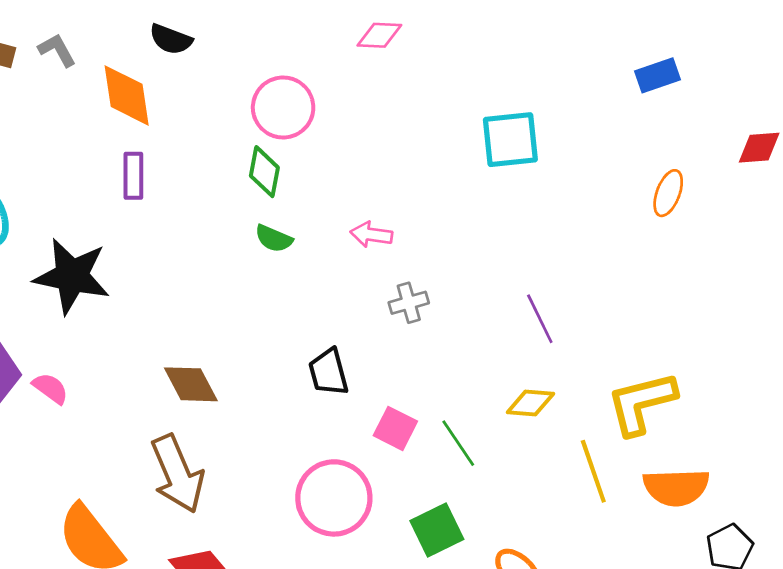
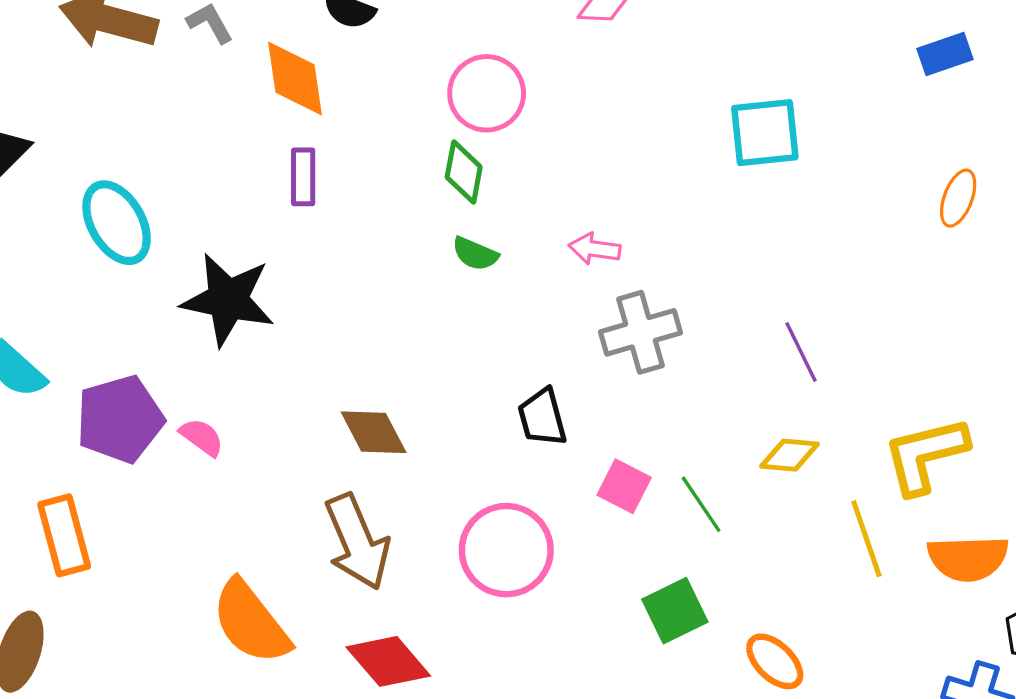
gray cross: (409, 303) -> (640, 332), size x1.6
pink circle: (334, 498) -> (506, 550), moved

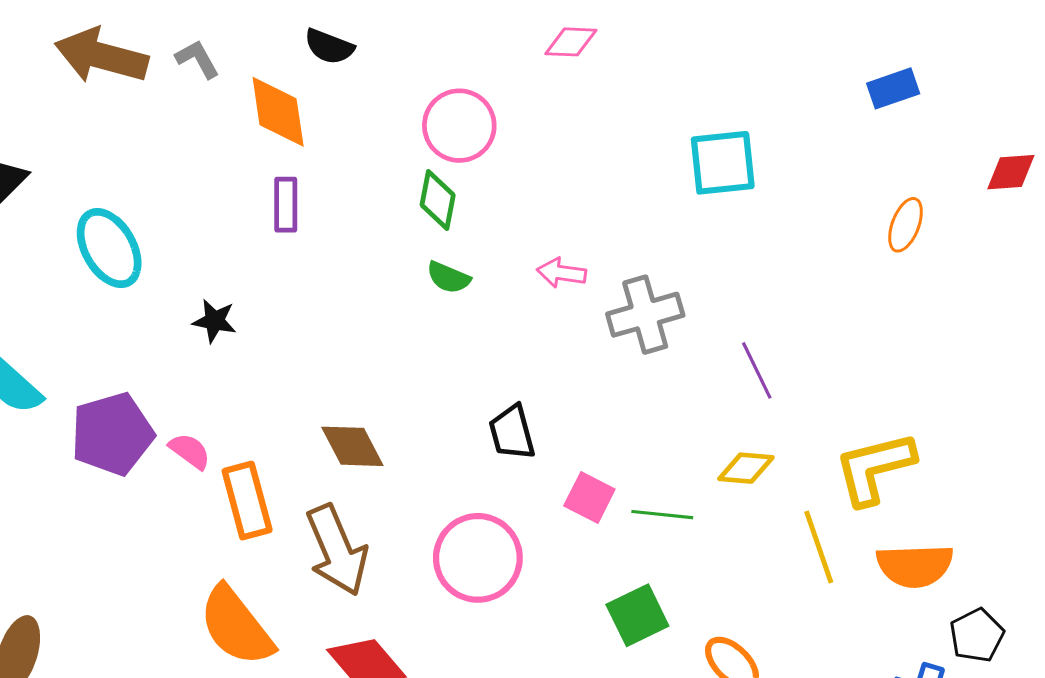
black star: (228, 300) -> (214, 321), size x0.5
gray cross: (640, 332) -> (645, 315), moved
green line: (701, 504) -> (662, 515), turned -50
orange rectangle: (64, 535) -> (247, 501), moved

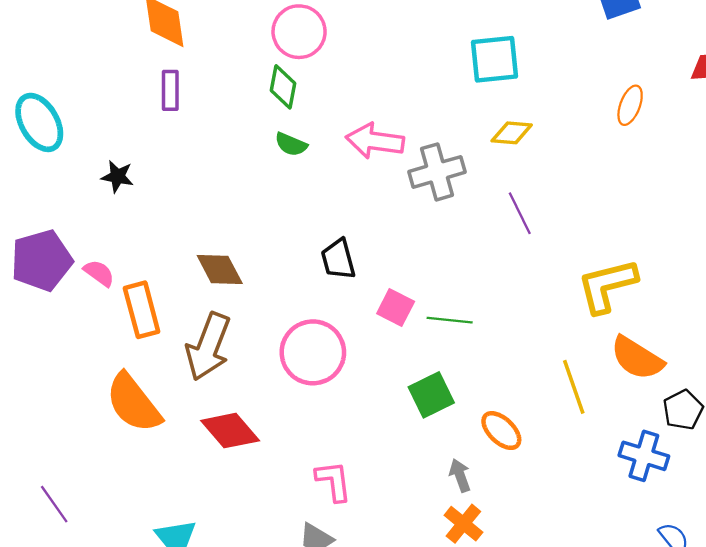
pink arrow: (562, 273) -> (375, 141), size x1.6
yellow diamond: (746, 468) -> (512, 133), moved
yellow line: (819, 547) -> (574, 387), moved
brown arrow: (337, 550) -> (208, 347), turned 44
orange semicircle: (915, 566) -> (637, 358), turned 34

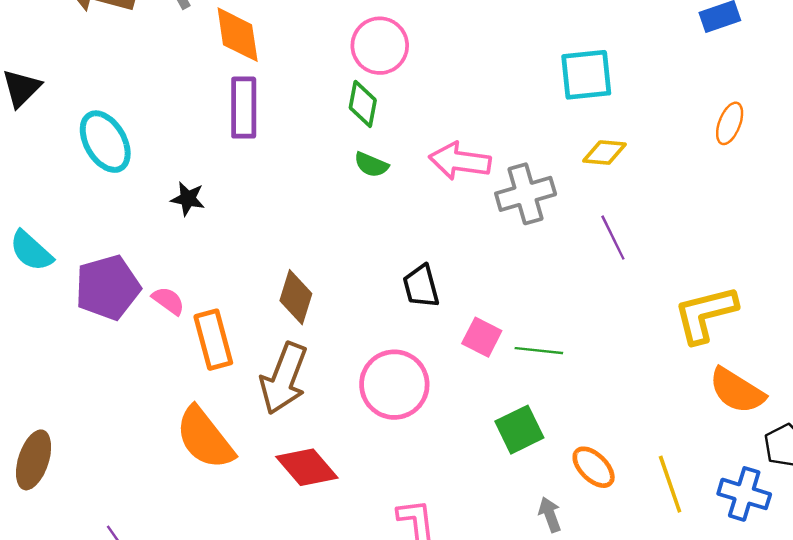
purple rectangle: (170, 90) -> (244, 108), size x1.4
brown diamond: (220, 270) -> (296, 297), turned 45
yellow line: (574, 387) -> (670, 484), moved

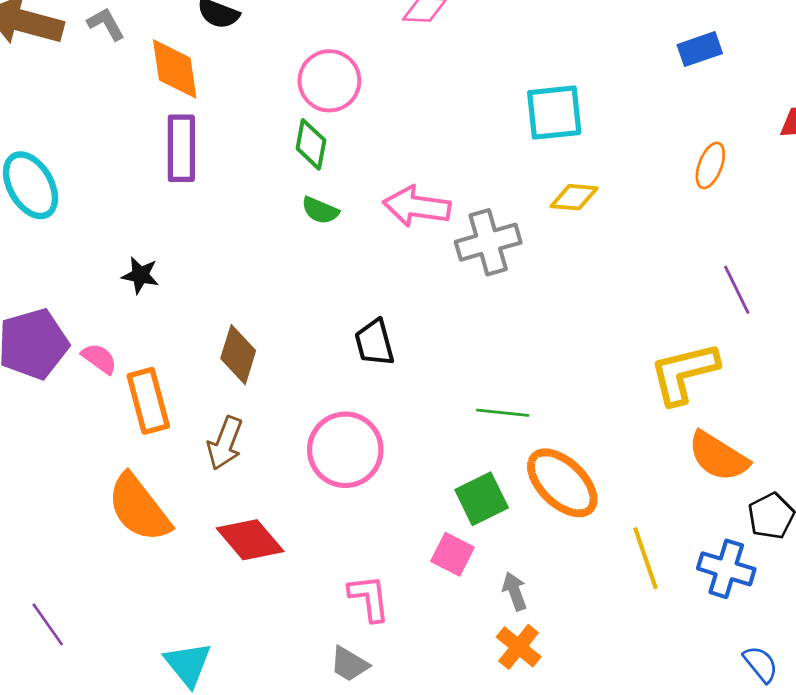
black star: (188, 199) -> (140, 275), moved
purple line: (613, 238) -> (737, 290), moved
pink square: (482, 337) -> (452, 554), moved
brown arrow: (284, 379) -> (225, 443), size x0.7
orange ellipse: (594, 467) -> (562, 483), moved, size x1.5

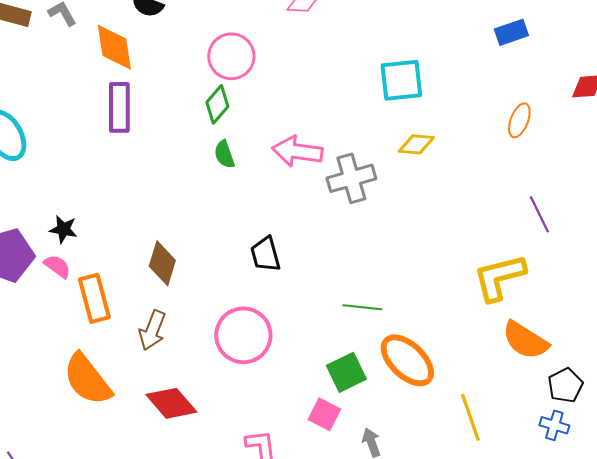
green diamond: (311, 144) -> (217, 104), turned 30
green semicircle: (320, 210) -> (224, 154), turned 48
black star: (140, 275) -> (63, 229), moved
blue cross: (726, 569) -> (554, 425), moved, size x0.7

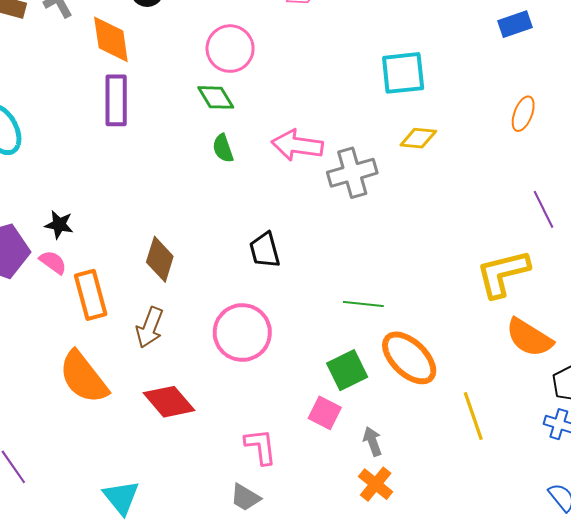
green diamond: (217, 104) -> (216, 97), turned -72

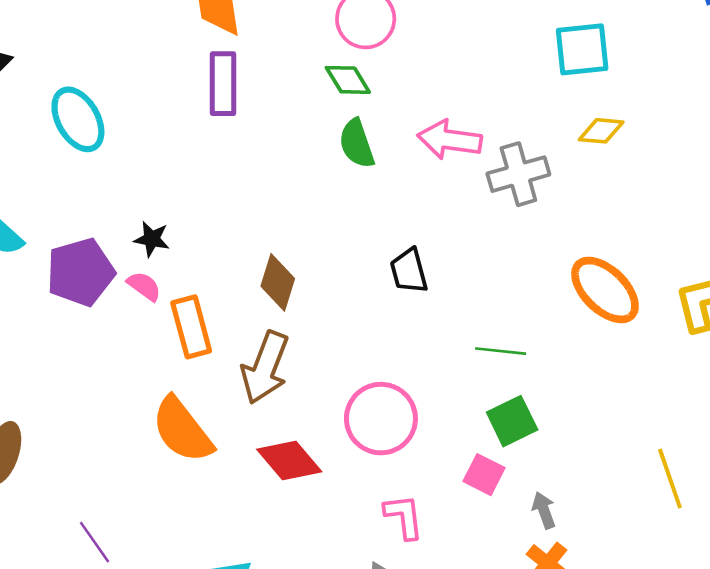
green semicircle: (223, 148) -> (357, 144), size x1.4
green line: (363, 304) -> (501, 351), moved
brown arrow: (150, 327) -> (265, 368), size x1.4
pink circle: (242, 332) -> (381, 419), moved
orange ellipse: (409, 358) -> (605, 290), moved

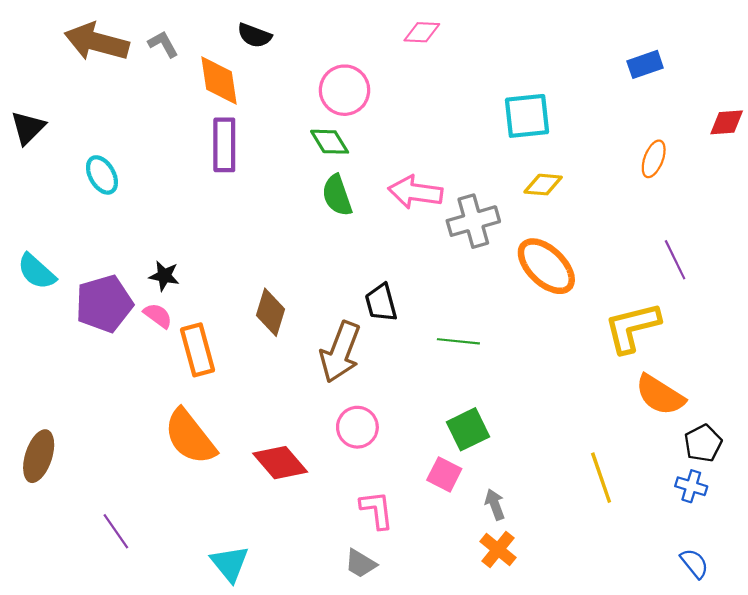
cyan ellipse: (78, 119) -> (102, 175), size x0.7
orange ellipse: (605, 290) -> (546, 266), moved
green line: (501, 351) -> (458, 341), moved
brown arrow: (265, 368) -> (340, 352), moved
pink circle: (381, 419) -> (357, 427), size x0.7

